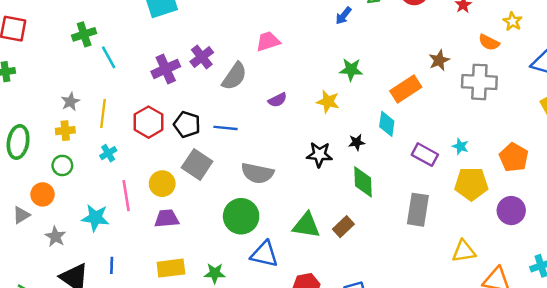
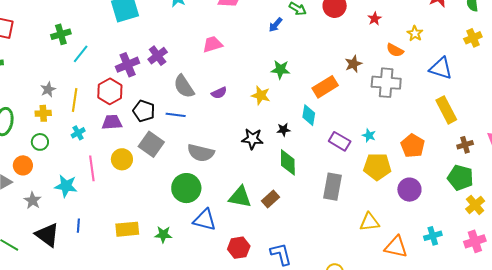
cyan line: (109, 57) -> (81, 54), turned 66
gray semicircle: (234, 76) -> (184, 86), moved, turned 110
red hexagon: (149, 122) -> (110, 91), moved
purple trapezoid: (167, 218) -> (112, 122), moved

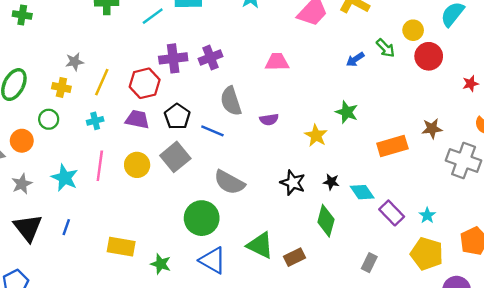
cyan line: (81, 54) -> (153, 16), moved
cyan diamond: (309, 115) -> (362, 192), moved, turned -60
gray rectangle: (332, 187) -> (369, 263), size x0.6

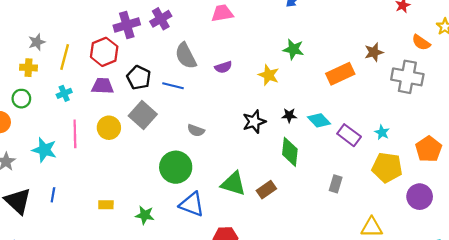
gray semicircle: (229, 182) -> (196, 130), size x0.6
black star: (293, 183) -> (254, 122), turned -30
yellow rectangle: (121, 247) -> (106, 205), size x0.6

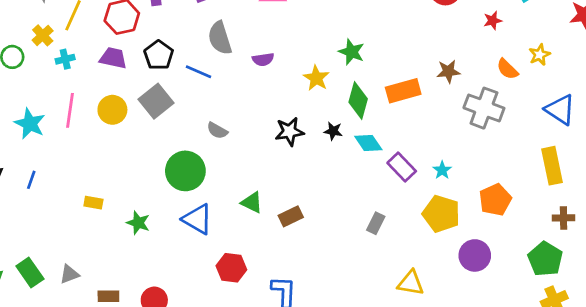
yellow cross: (28, 68) -> (43, 35), moved, turned 35
green diamond: (290, 152) -> (358, 101), moved
green triangle: (233, 184) -> (252, 202), size x0.7

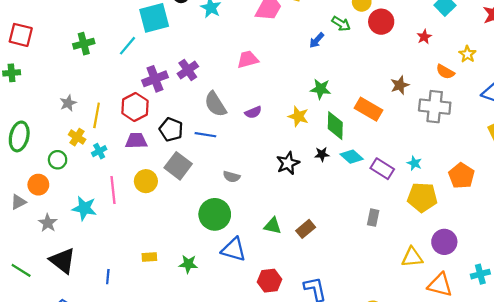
orange rectangle: (403, 91) -> (368, 109), turned 60
blue line: (31, 180) -> (108, 277), moved
purple circle: (475, 255) -> (444, 242), moved

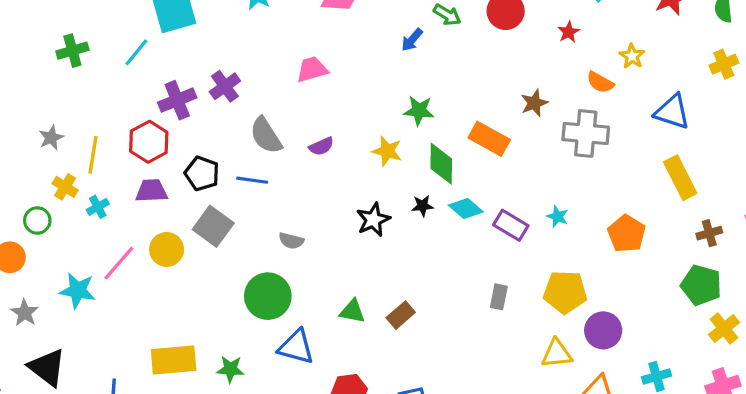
pink line: (113, 190) -> (119, 263), turned 48
yellow pentagon: (422, 197) -> (565, 292), moved
yellow rectangle: (149, 257) -> (174, 360), size x2.0

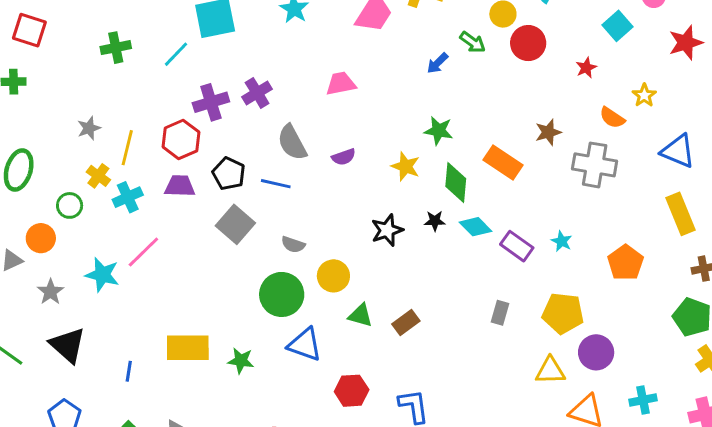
cyan cross: (98, 207) -> (128, 197), size x1.4
gray semicircle: (291, 241) -> (293, 245), moved
yellow circle: (167, 249) -> (333, 276), moved

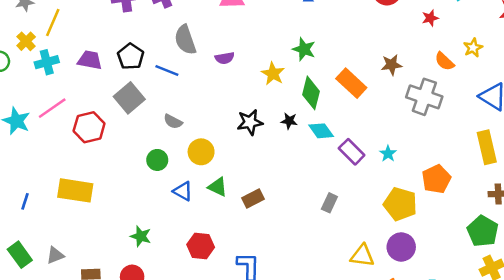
red hexagon: (181, 139) -> (89, 127), moved
green circle: (282, 294) -> (157, 160), size x0.6
yellow pentagon: (563, 313) -> (400, 204), moved
blue triangle: (305, 345) -> (183, 191), moved, size x0.7
green star: (241, 361) -> (141, 236), moved

